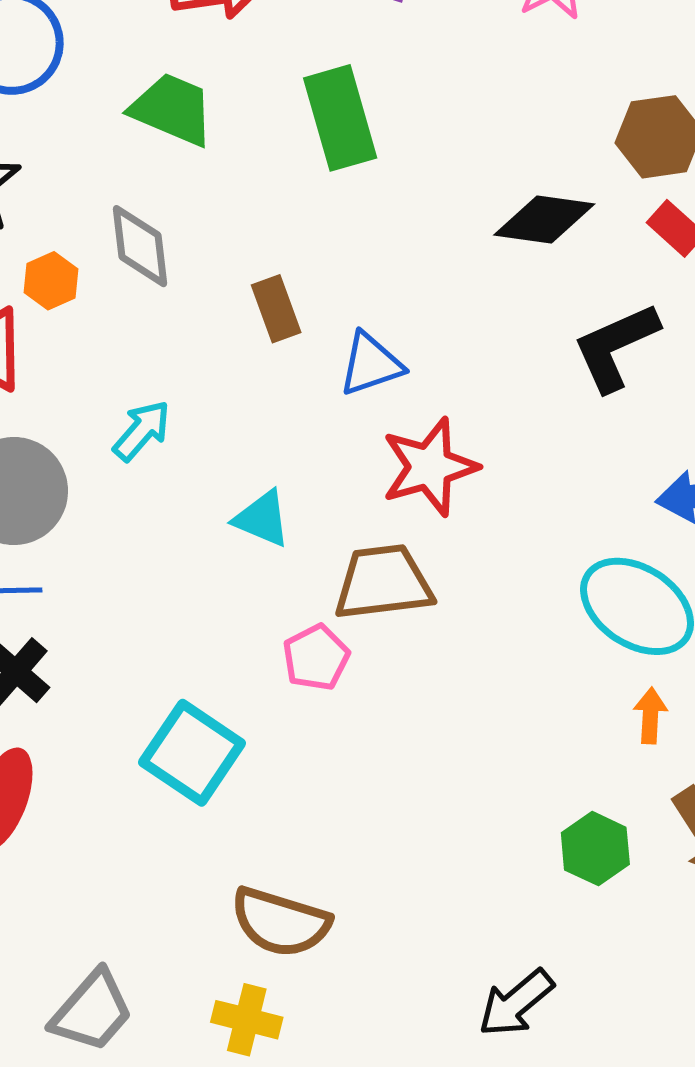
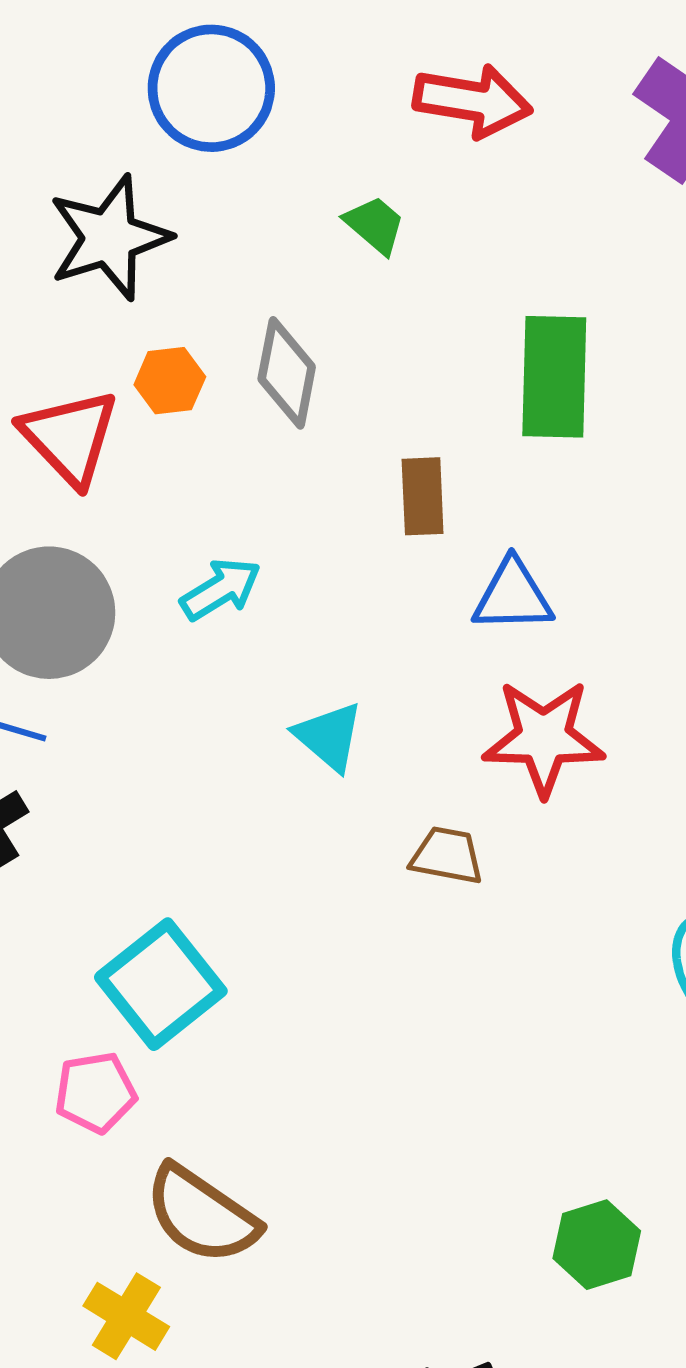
green trapezoid: (172, 109) -> (375, 225), size x0.6
green rectangle: (340, 118) -> (554, 377), moved
brown trapezoid: (383, 582) -> (447, 856), size x0.6
pink pentagon: (316, 658) -> (95, 1092), moved

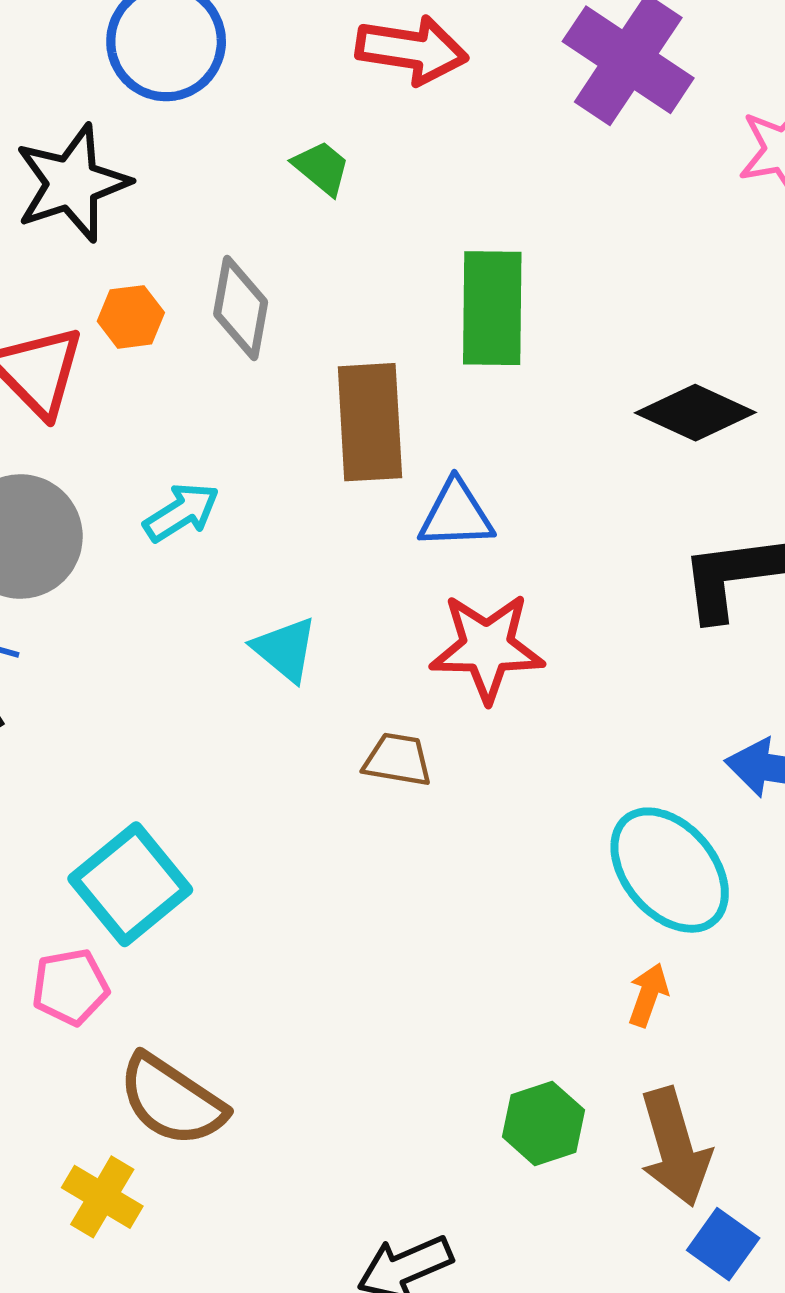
brown rectangle: (423, 496) -> (370, 422), size x1.6

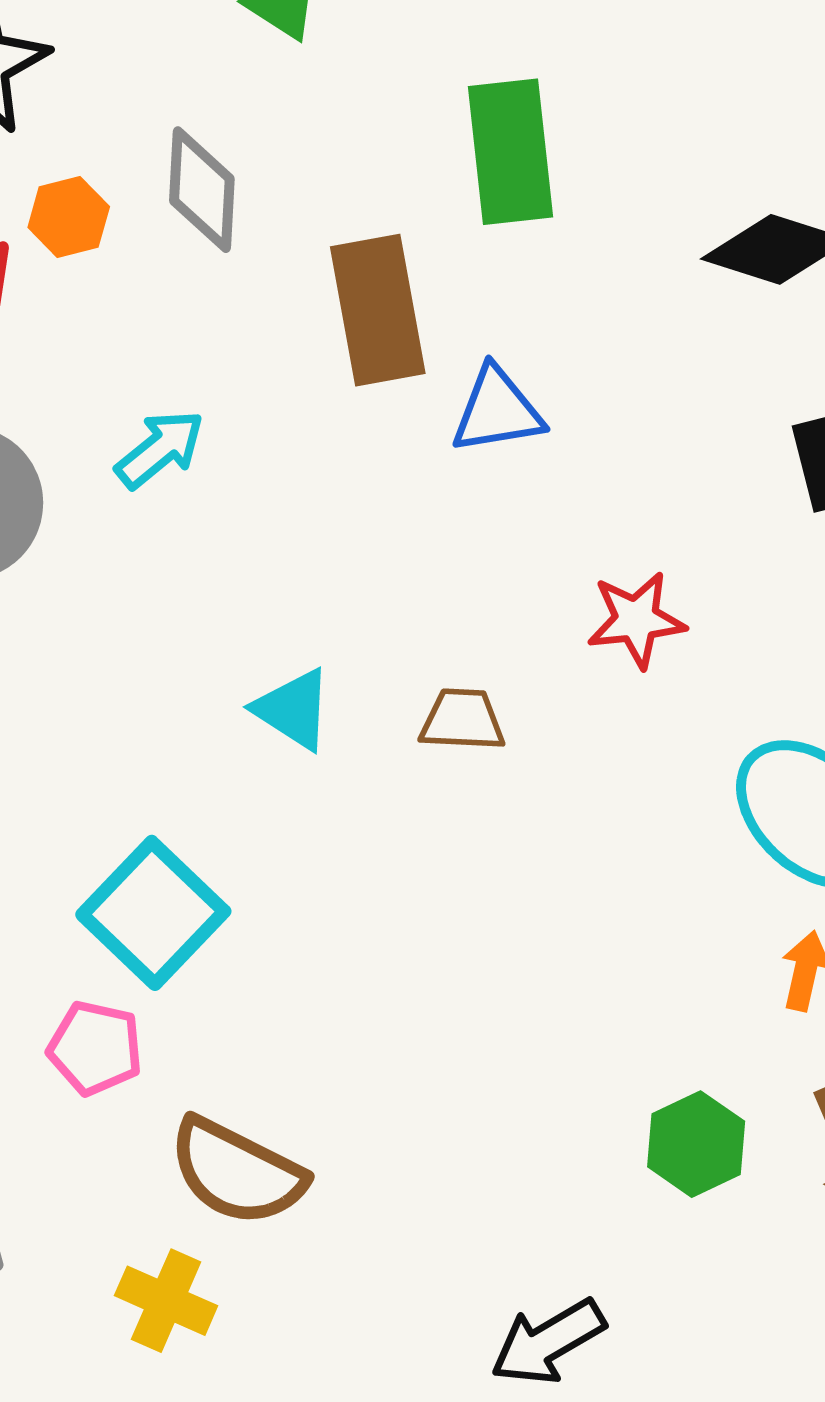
red star: (487, 648) -> (636, 620), moved, size x0.7
cyan triangle: (285, 649) -> (293, 709), moved
pink pentagon: (70, 987) -> (95, 1048), turned 30

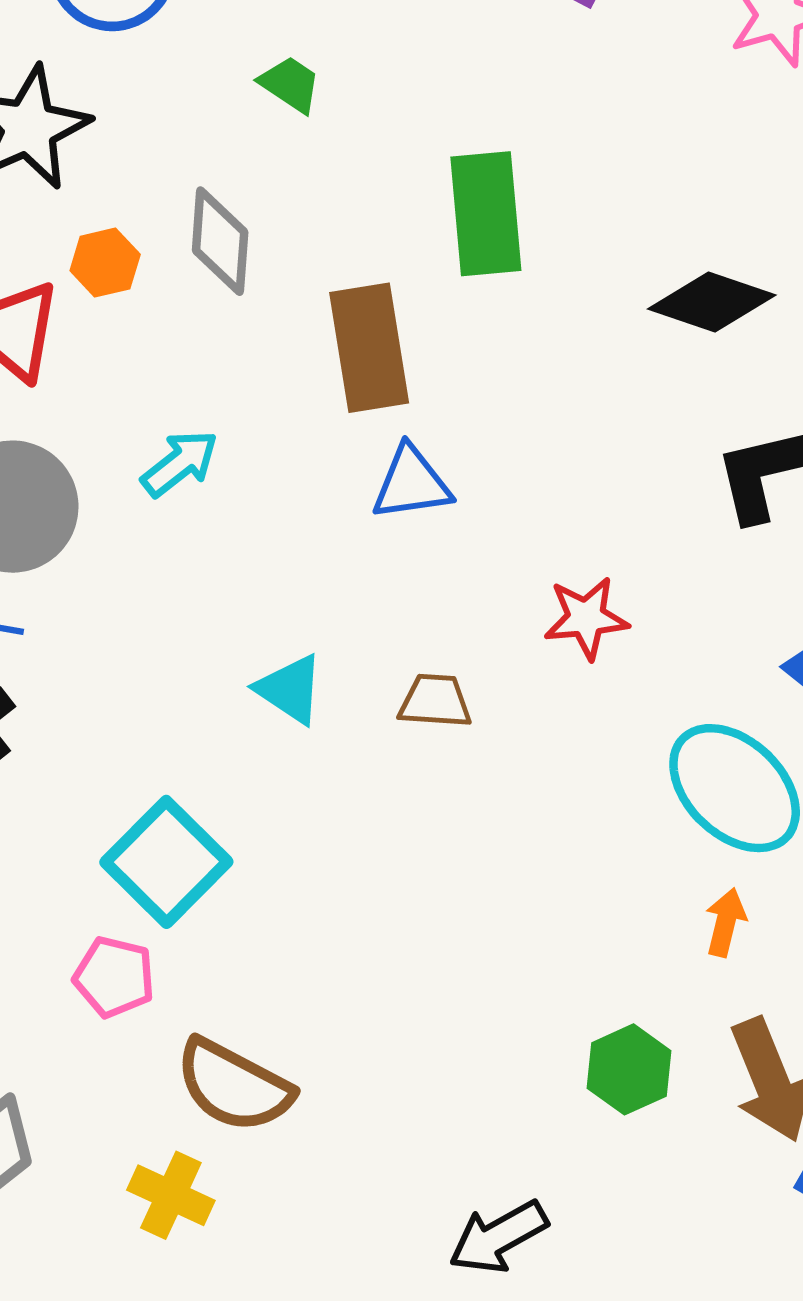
blue triangle: (497, 411) -> (411, 483), moved

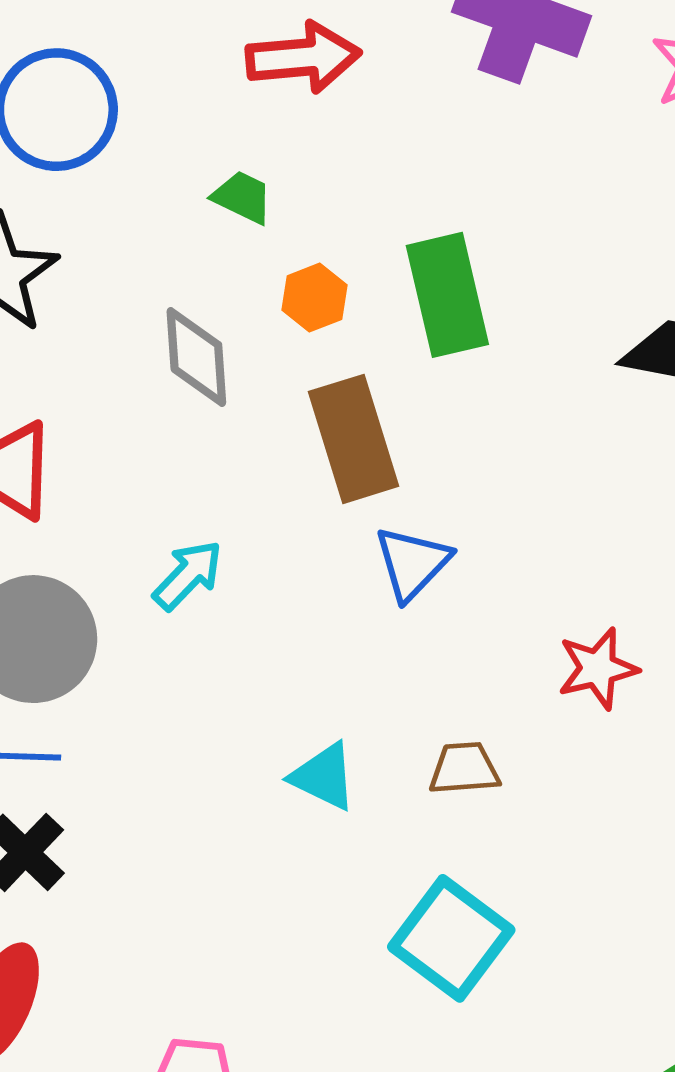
orange hexagon: (105, 263) -> (315, 298), moved
blue triangle: (411, 483) -> (412, 563), turned -30
cyan square: (166, 862) -> (451, 938), moved

